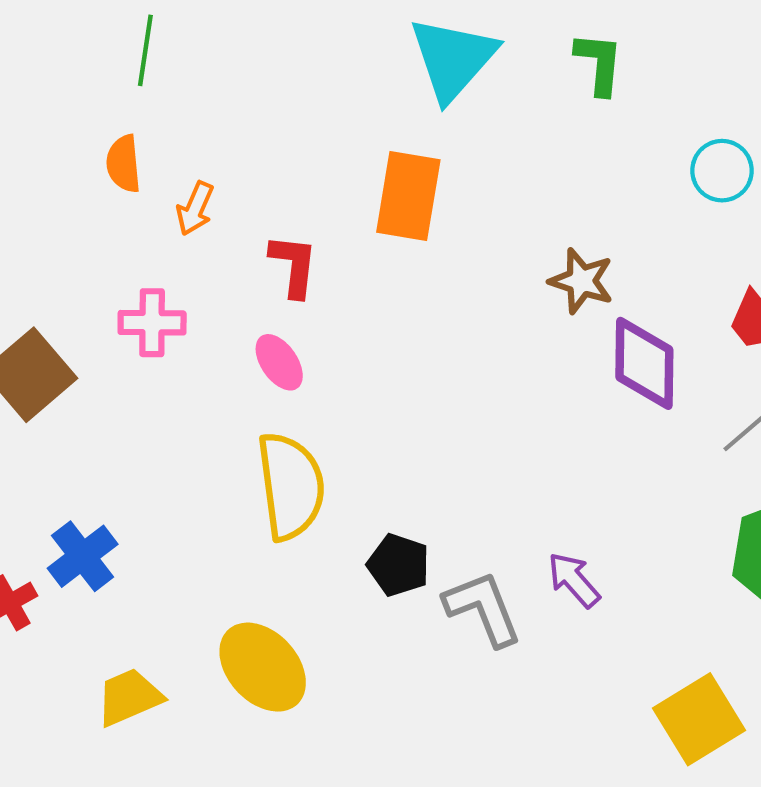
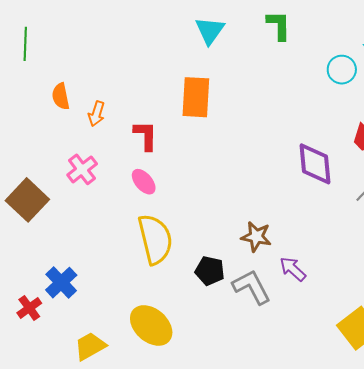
green line: (145, 50) -> (25, 44), moved
cyan triangle: (453, 59) -> (210, 31), size x0.7
brown star: (581, 281) -> (256, 237), moved
pink cross: (152, 323) -> (82, 169), turned -32

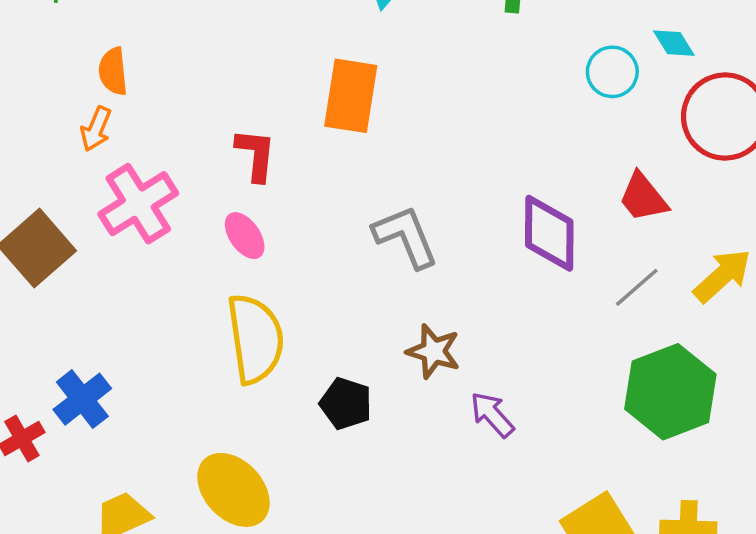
orange arrow: (97, 114) -> (96, 129), moved
pink cross: (82, 169) -> (138, 204), size x1.4
gray L-shape: (252, 287) -> (406, 237), moved

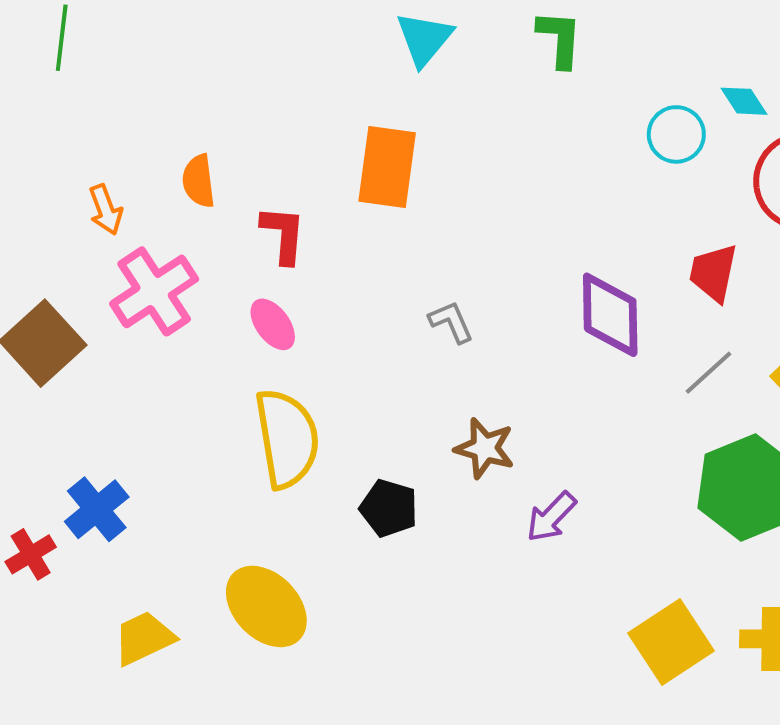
orange semicircle: (113, 71) -> (199, 181), moved
orange arrow: (96, 129) -> (106, 210), turned -42
red trapezoid: (643, 197) -> (713, 273), turned 52
gray L-shape: (406, 237) -> (451, 322), size x0.6
purple arrow: (492, 415) -> (551, 517), turned -93

